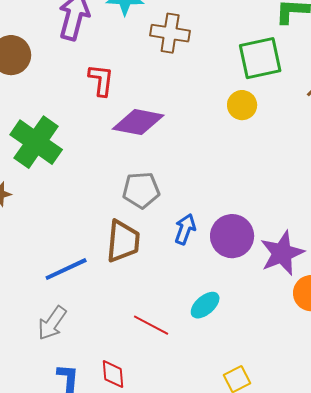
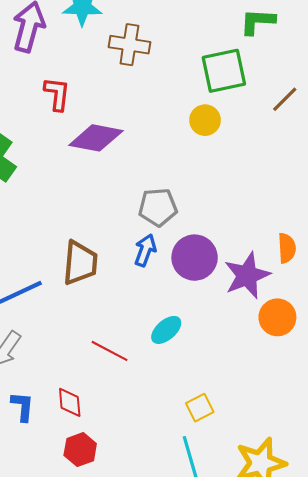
gray pentagon: (141, 190) -> (158, 207), moved

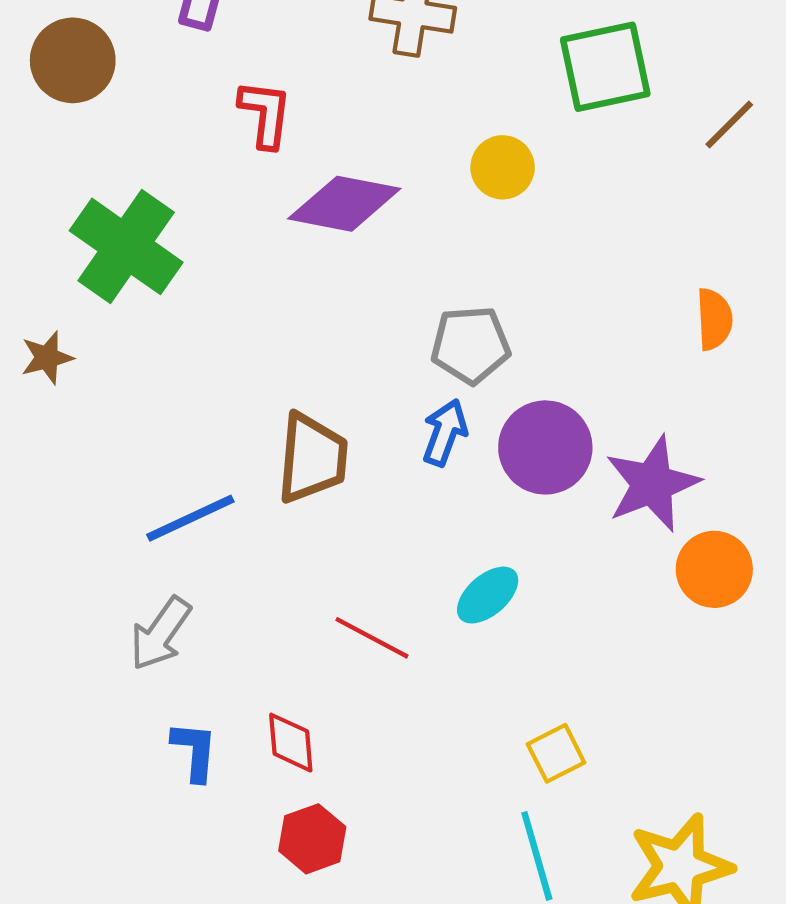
yellow circle: (205, 120) -> (503, 167), moved
orange semicircle: (287, 248) -> (714, 319), moved

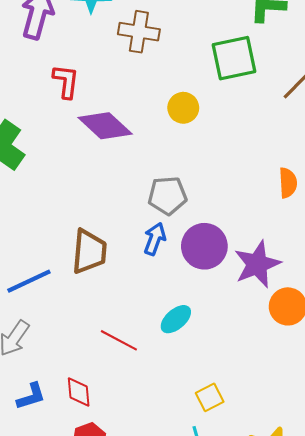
purple diamond: (344, 204) -> (105, 126), turned 32
blue L-shape: (195, 751) -> (31, 396), turned 68

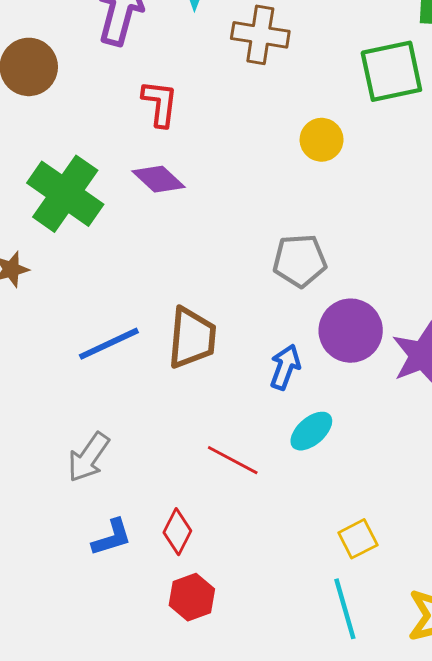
purple diamond: (105, 126) -> (158, 179), moved, size x0.7
blue arrow: (155, 239) -> (285, 367), moved
blue line: (29, 281) -> (109, 344), moved
red diamond: (79, 392) -> (177, 532), turned 32

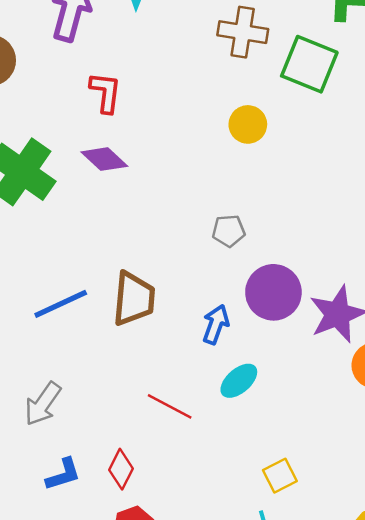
brown cross: (260, 35) -> (243, 32), moved
green square: (391, 71) -> (309, 64), turned 34
gray pentagon: (300, 261) -> (229, 231), size x0.7

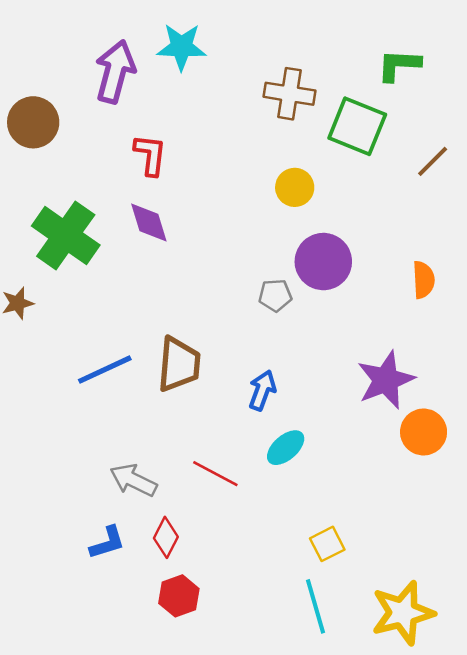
purple diamond: (104, 159) -> (149, 223), turned 30
purple circle: (273, 292) -> (323, 262), moved
gray arrow: (43, 404) -> (133, 480), moved, turned 81

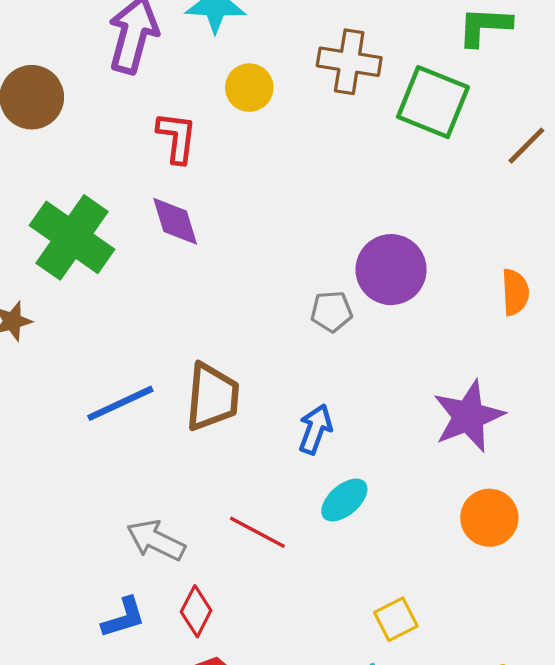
yellow circle: (295, 187) -> (249, 88), moved
orange circle: (424, 432) -> (489, 518), moved

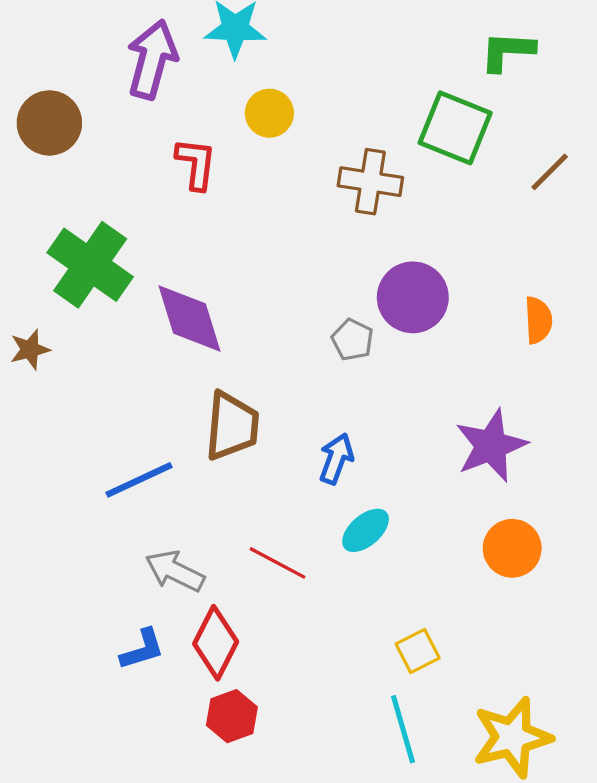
brown cross: (349, 62) -> (370, 182), moved
purple diamond: (175, 221) -> (190, 319), moved, size x1.4
gray pentagon: (331, 311) -> (352, 340), turned 30
blue line: (120, 403) -> (139, 480), moved
red diamond: (196, 611) -> (216, 643), size x1.4

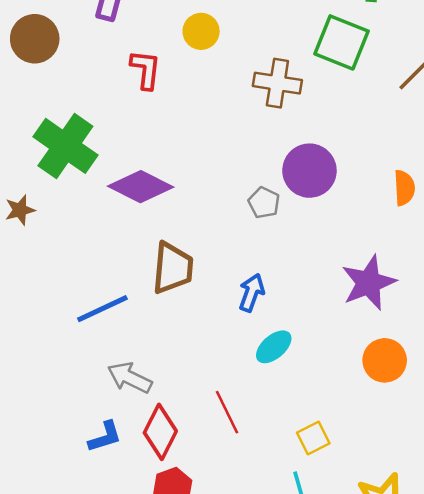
purple diamond: (190, 319) -> (141, 187), turned -46
red line: (278, 563) -> (227, 412), moved, turned 36

